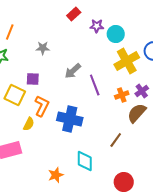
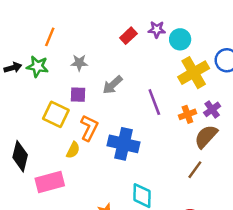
red rectangle: (74, 14) -> (128, 36), moved
gray star: (43, 48) -> (79, 63), moved
gray arrow: (73, 71) -> (112, 85), moved
brown line: (116, 140) -> (195, 170), moved

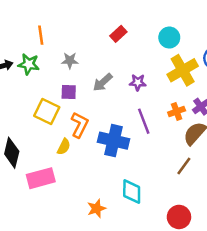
purple star: (157, 29) -> (138, 82), moved
orange line: (50, 37) -> (41, 35), turned -30
purple line: (154, 102) -> (144, 121), moved

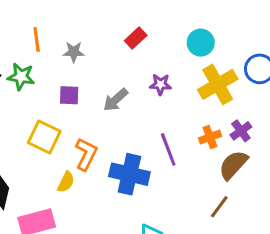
gray star: (70, 61) -> (74, 52), moved
purple star: (138, 82) -> (160, 84), moved
purple square: (69, 92) -> (69, 95), moved

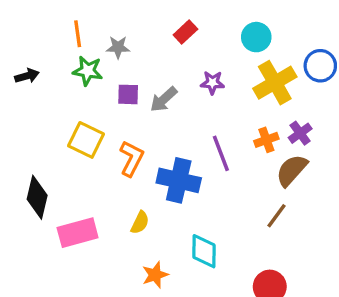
green star: (21, 77) -> (88, 71), moved
purple square: (69, 95) -> (128, 94), moved
yellow semicircle: (66, 182) -> (140, 223), moved

